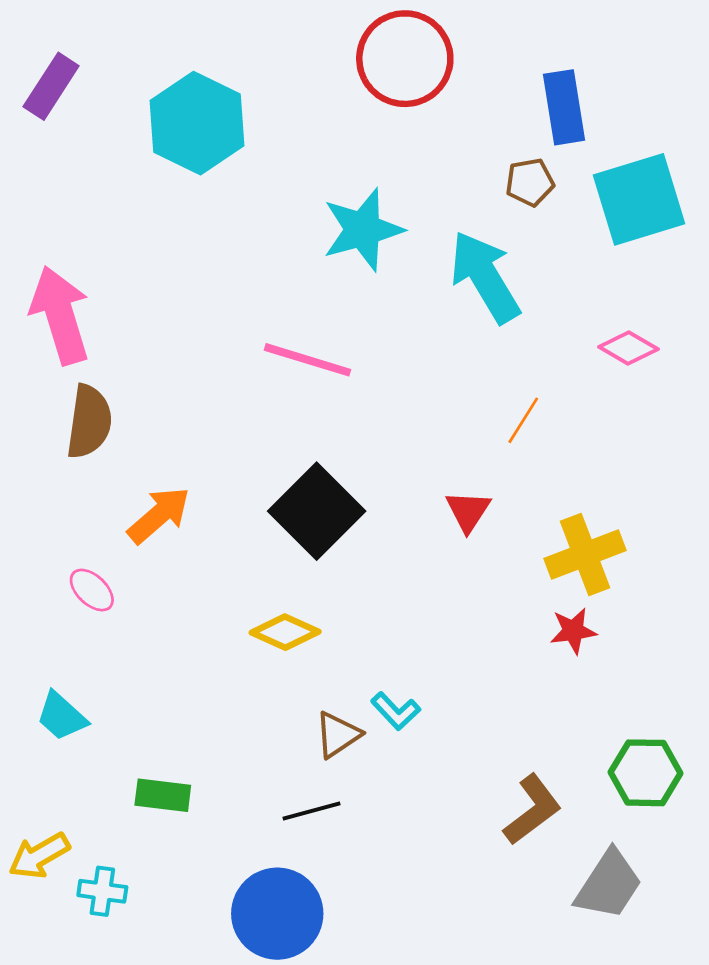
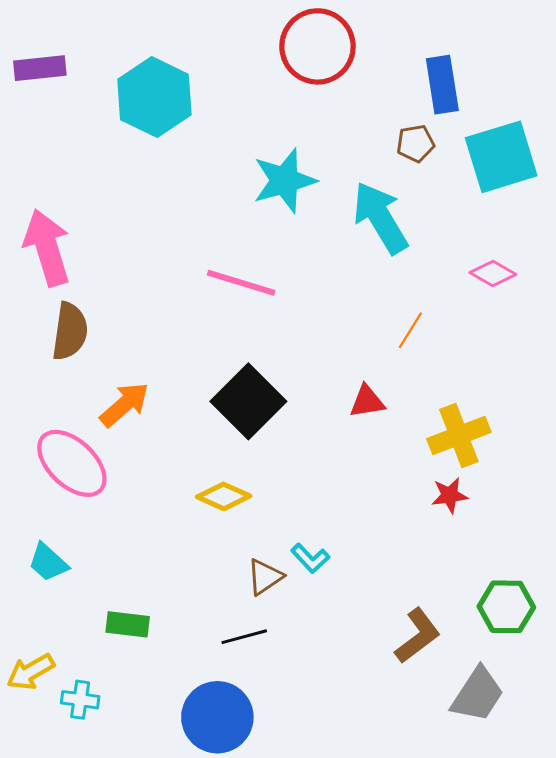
purple rectangle: (51, 86) -> (40, 68), turned 51
red triangle: (468, 511) -> (367, 401), turned 48
pink ellipse: (92, 590) -> (72, 463), size x2.0

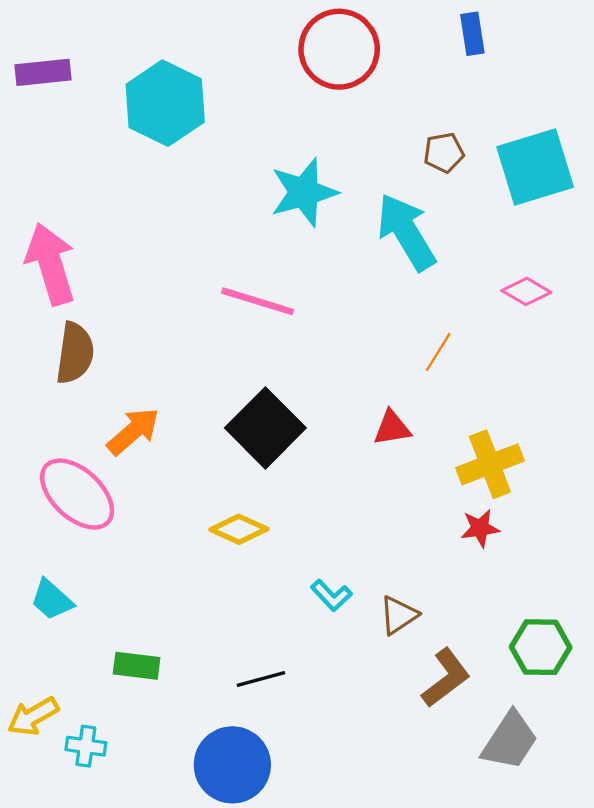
blue rectangle: (442, 85) -> (472, 34), moved, size x0.7
brown triangle: (265, 577) -> (399, 615), moved

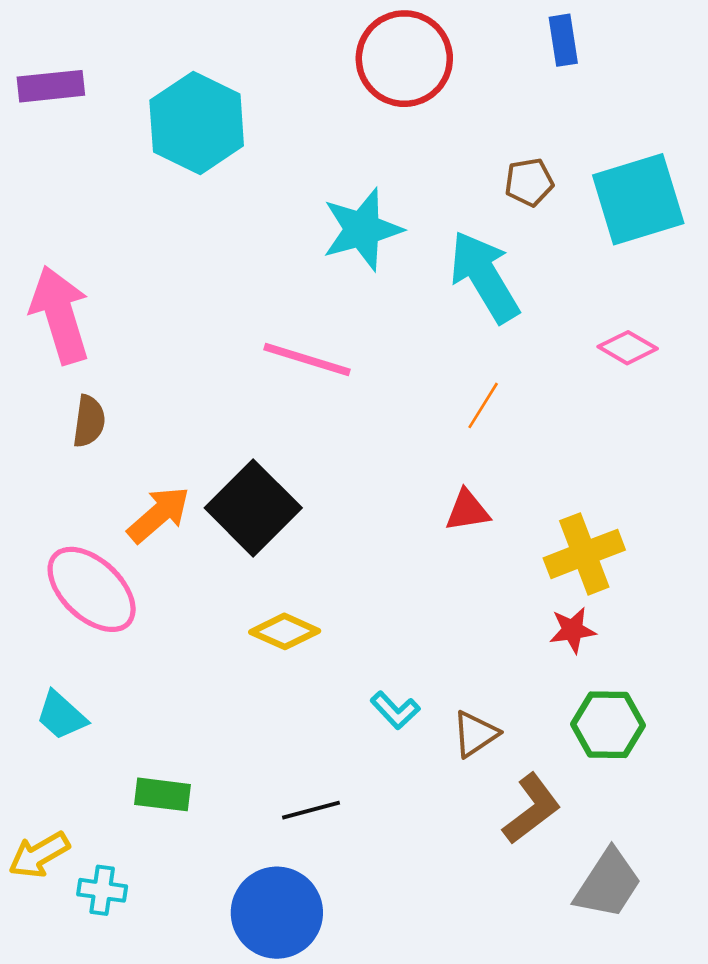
orange line: (438, 352) -> (483, 405), moved
brown semicircle: (75, 353) -> (89, 421), size x0.7
black square: (265, 428) -> (253, 508), moved
green hexagon: (541, 647) -> (608, 725), moved

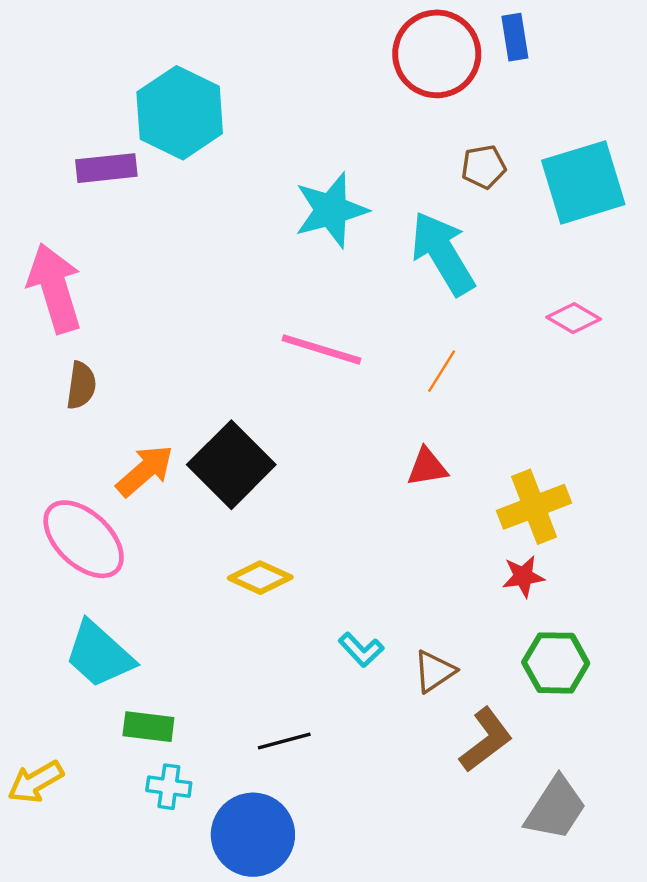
red circle: (404, 59) -> (437, 54), moved
purple rectangle: (51, 86) -> (106, 168), moved
pink line: (307, 359) -> (321, 349), moved
cyan trapezoid: (61, 716) -> (99, 655), moved, size x1.5
cyan cross: (102, 890) -> (169, 787), moved

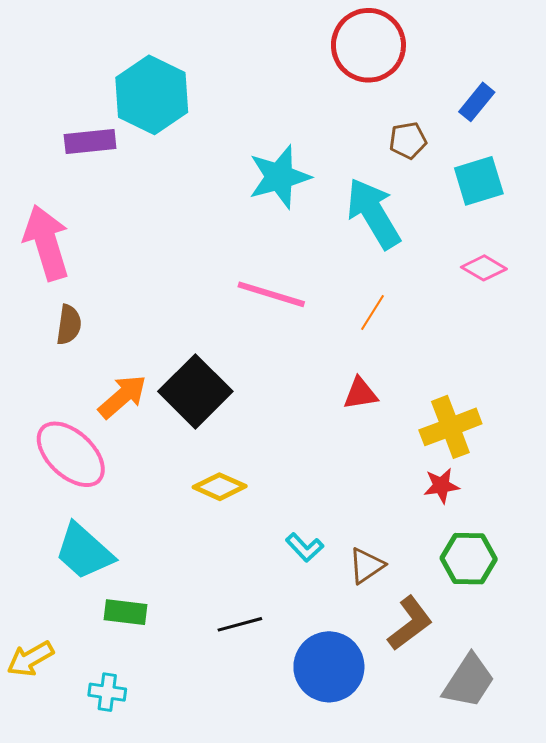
blue rectangle: (515, 37) -> (477, 102), moved, turned 48
cyan square: (583, 182) -> (479, 181), moved, size x0.7
cyan cross: (169, 787) -> (107, 692), moved
blue circle: (253, 835) -> (329, 667), moved

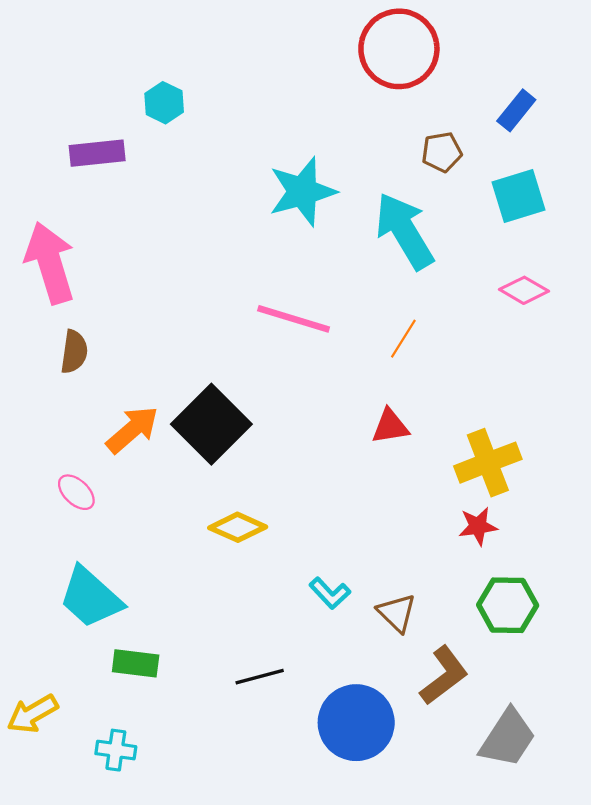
cyan hexagon: (152, 95) -> (164, 103), size x0.5
pink ellipse: (71, 454) -> (76, 492), size x0.5
brown triangle: (366, 566) -> (397, 613), turned -42

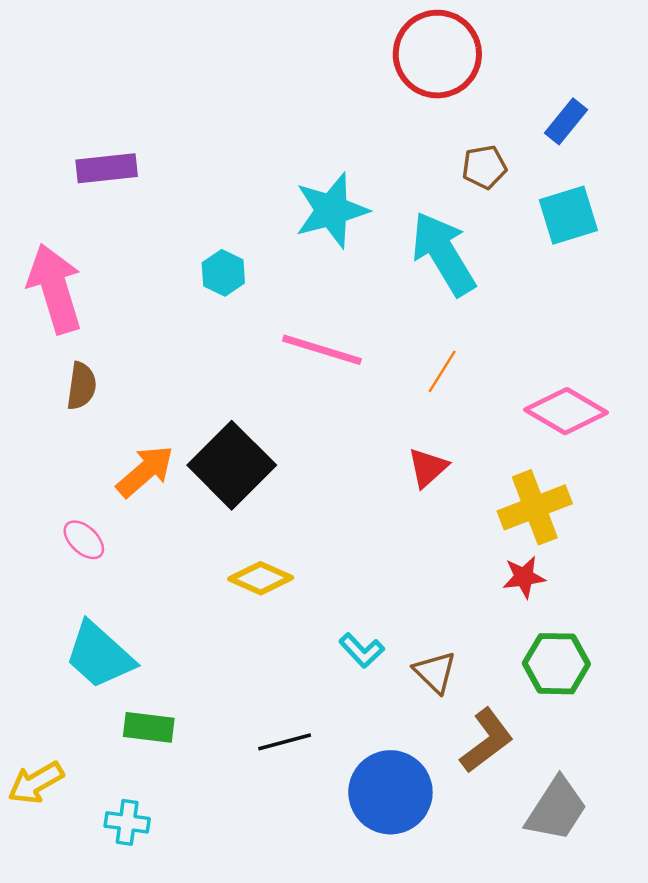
cyan hexagon: (164, 103) -> (223, 273), moved
pink diamond: (524, 290) -> (566, 411), moved, size x1.5
red triangle: (390, 426) -> (428, 468), turned -33

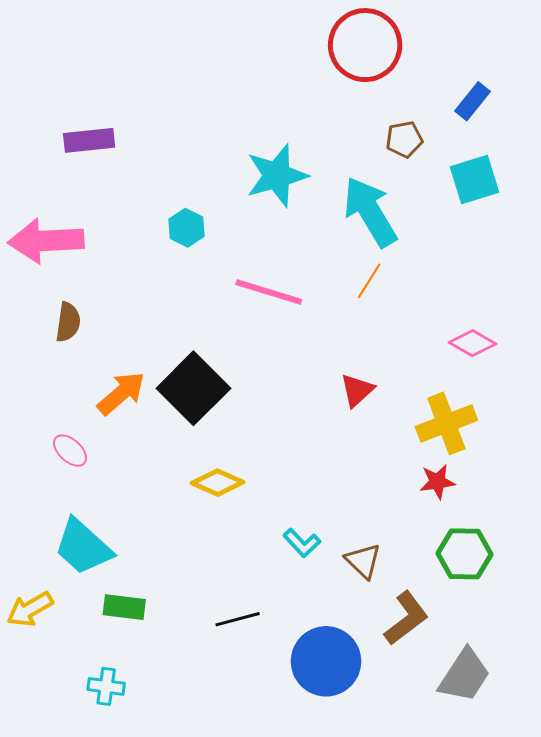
pink arrow: (55, 288) -> (46, 241), turned -76
orange line: (442, 371) -> (369, 281), moved
pink diamond: (566, 411) -> (473, 343), size x0.7
yellow arrow: (36, 783) -> (30, 609), moved

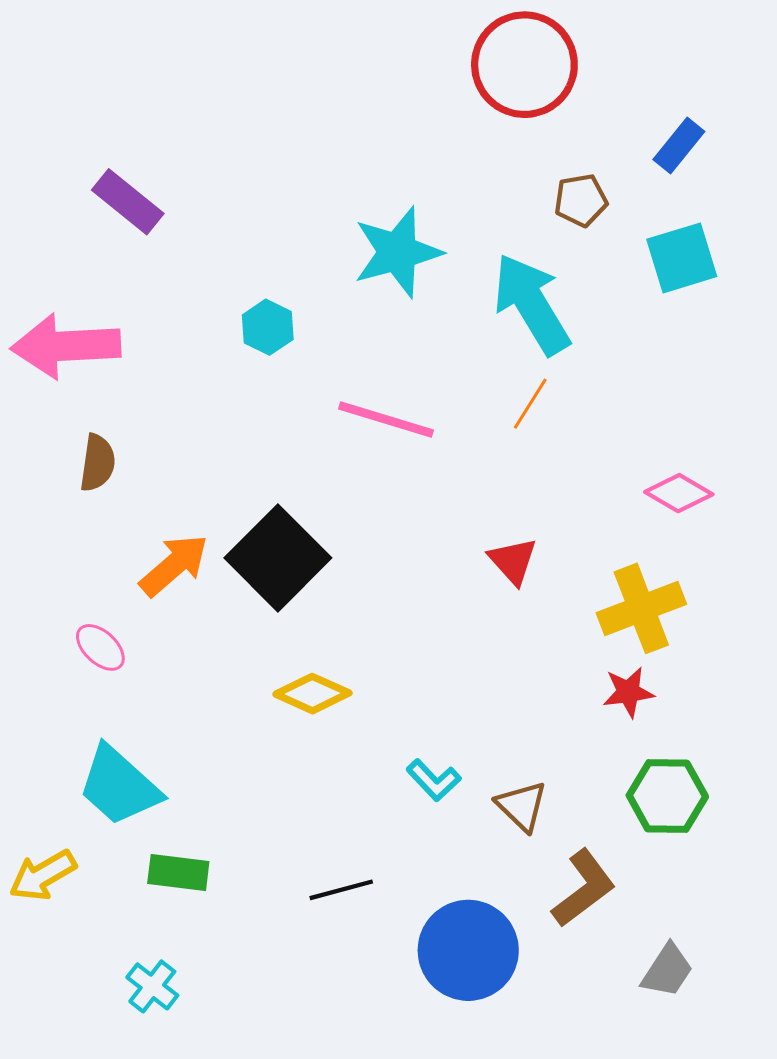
purple rectangle: (89, 140) -> (128, 202), turned 45
red triangle: (357, 390) -> (513, 561), turned -30
gray trapezoid: (464, 675) -> (667, 971), size x0.7
cyan cross: (106, 686) -> (152, 986), turned 30

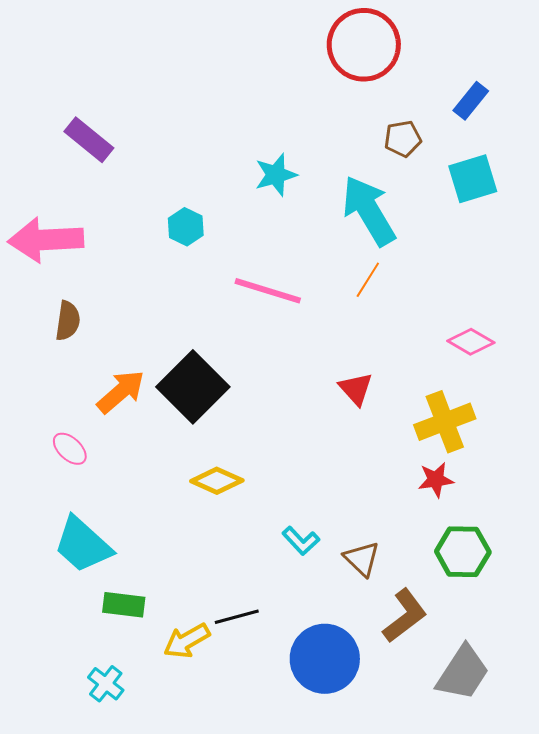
cyan star: (398, 252) -> (276, 175), size x0.7
yellow arrow: (43, 875) -> (187, 641), moved
gray trapezoid: (667, 971) -> (463, 673), size x1.5

